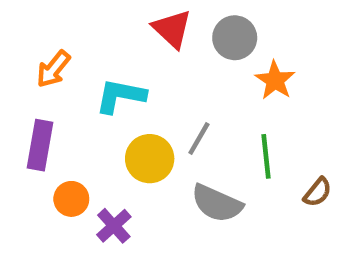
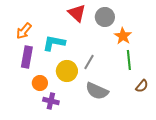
purple rectangle: (40, 145) -> (27, 57), moved
green line: (266, 156) -> (129, 60), moved
orange circle: (71, 199) -> (40, 83), moved
purple cross: (114, 226) -> (51, 101), turned -35

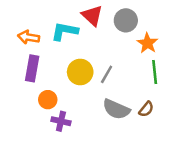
orange arrow: (24, 31) -> (29, 37), turned 60
cyan L-shape: (54, 43) -> (65, 31), moved
yellow circle: (67, 71) -> (80, 72), moved
brown semicircle: (142, 86) -> (146, 109), moved

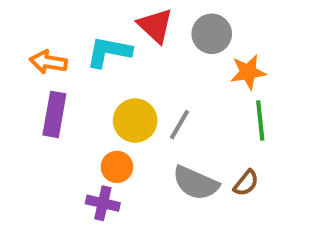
orange star: (147, 43) -> (248, 72), turned 30
orange circle: (48, 100) -> (117, 167), moved

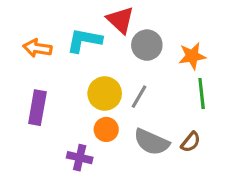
gray circle: (212, 34) -> (147, 45), moved
purple rectangle: (54, 114) -> (37, 108), moved
orange circle: (117, 167) -> (106, 129), moved

